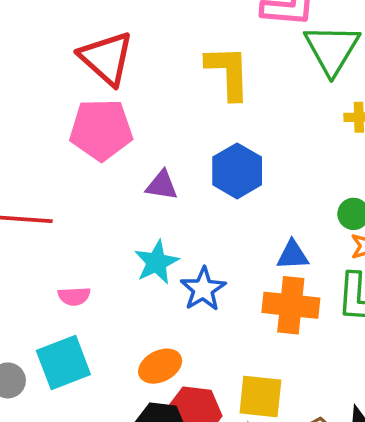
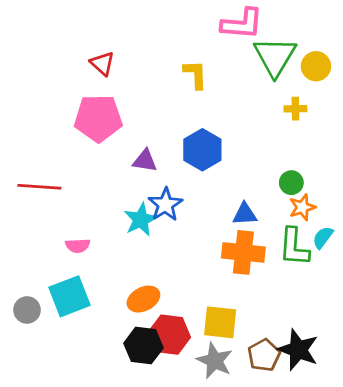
red triangle: (106, 58) -> (102, 63), size x0.6
yellow L-shape: (228, 72) -> (195, 74), size x0.7
blue star: (203, 289) -> (165, 205), moved

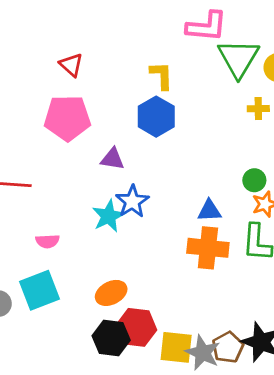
blue hexagon: (202, 150) -> (156, 117), moved
yellow square: (220, 322) -> (176, 347), moved
gray star: (215, 361) -> (203, 353), moved

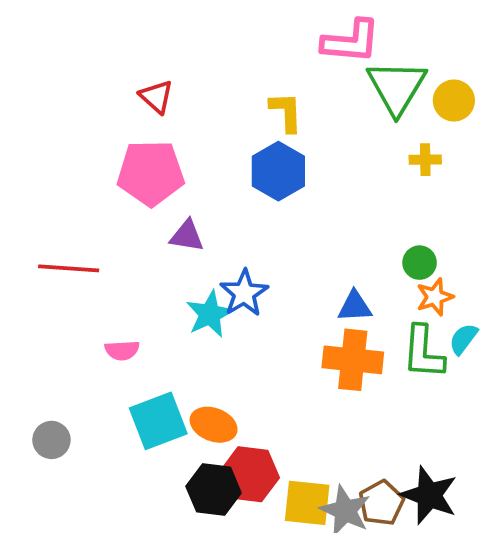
purple triangle: (112, 159) -> (187, 236), moved
cyan square: (40, 290) -> (158, 421), moved
orange ellipse: (111, 293) -> (214, 425), turned 48

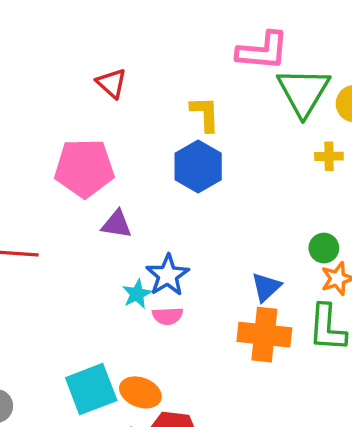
red triangle: (156, 97) -> (112, 83), moved
blue triangle: (355, 306) -> (266, 287), turned -40
cyan star: (210, 314) -> (137, 294), size x0.7
pink semicircle: (122, 350) -> (168, 316), moved

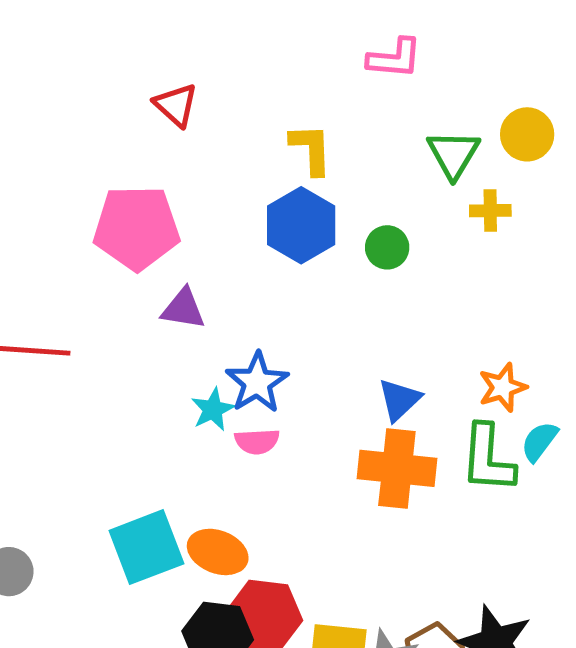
pink L-shape: (263, 51) -> (394, 58), size x0.7
green triangle: (303, 92) -> (453, 154), moved, size x0.7
green circle: (324, 248) -> (387, 247), moved

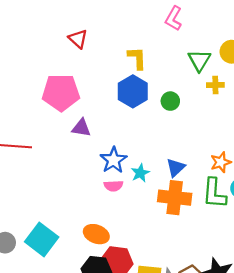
pink L-shape: (394, 58) -> (174, 18), turned 115
cyan star: (213, 409) -> (140, 173), moved
cyan square: (146, 547) -> (42, 239), moved, turned -32

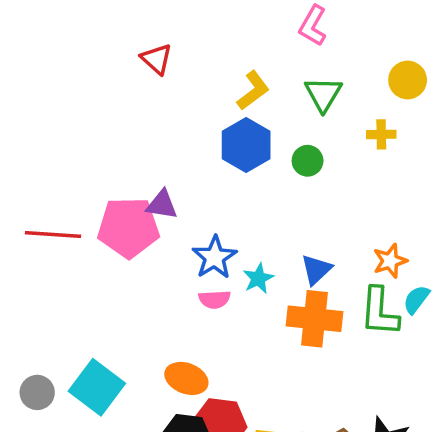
yellow L-shape: (137, 58) -> (253, 91), turned 55
green triangle: (199, 60) -> (323, 94), moved
pink pentagon: (61, 92) -> (128, 227), moved

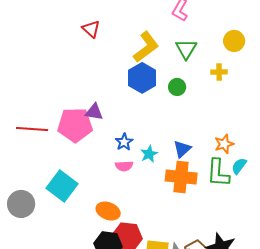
yellow L-shape: (253, 91) -> (146, 47), size x1.4
blue star: (214, 257) -> (124, 142), size x0.7
cyan square: (97, 387) -> (62, 186), moved
gray circle: (37, 392) -> (21, 204), moved, size x1.4

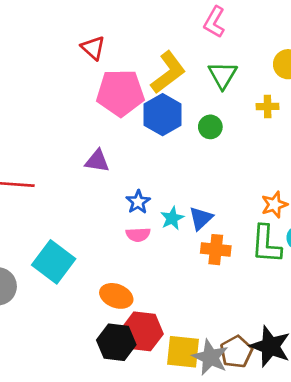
pink pentagon: (75, 125) -> (120, 93), moved
blue triangle: (182, 149) -> (201, 218), moved
orange cross: (181, 177) -> (216, 250), size x0.7

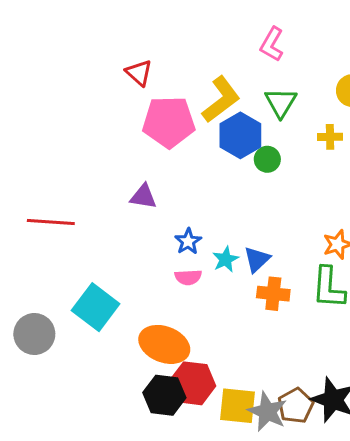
blue hexagon: (163, 115) -> (240, 135), moved
orange ellipse: (116, 296) -> (164, 344), size x1.4

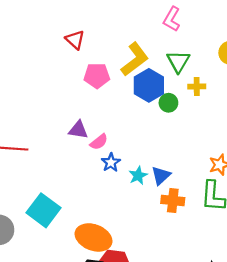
pink pentagon: (169, 122) -> (97, 76), size x0.7
yellow cross: (330, 137) -> (197, 86), moved
pink semicircle: (188, 277) -> (99, 142), moved, turned -36

